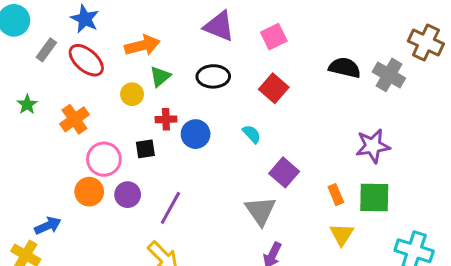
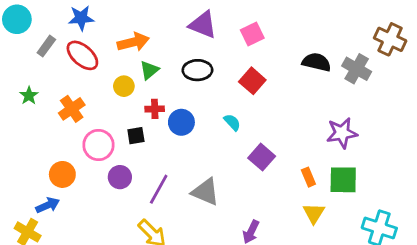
blue star: (85, 19) -> (81, 18), turned -30
orange circle: (89, 192) -> (62, 174), moved
gray triangle: (260, 211) -> (205, 192), moved, turned -32

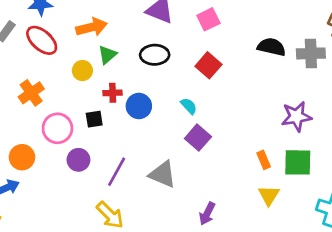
gray cross: (357, 69) -> (311, 53), turned -32
purple square: (262, 157) -> (198, 138), moved

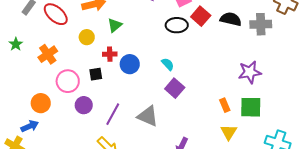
green triangle: (107, 55) -> (115, 25), moved
black ellipse: (155, 55) -> (177, 25), moved
red square: (208, 65) -> (201, 16), moved

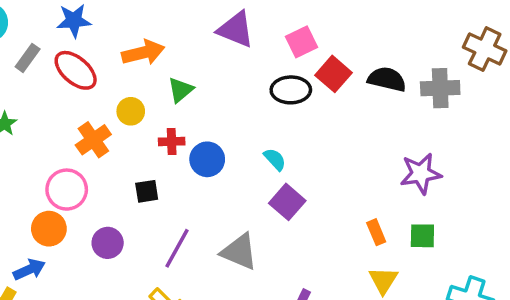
orange cross: (48, 54) -> (93, 140), moved
black square: (96, 74) -> (147, 191), moved
pink circle: (68, 81) -> (67, 190), moved
purple circle: (84, 105) -> (108, 243), moved
green square: (251, 107) -> (422, 236), size x0.7

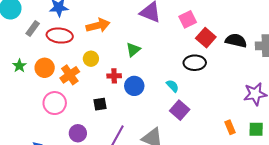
red ellipse: (76, 70) -> (60, 36), turned -35
green triangle: (181, 90) -> (133, 50), moved
black ellipse: (291, 90) -> (195, 63), moved
orange circle: (49, 229) -> (45, 68), moved

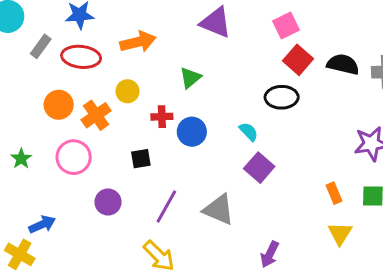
pink square: (188, 19) -> (286, 25), moved
green star: (19, 66) -> (21, 159), moved

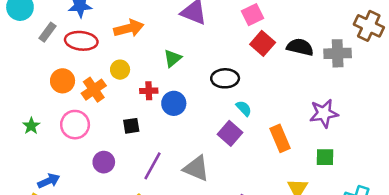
black ellipse: (282, 97) -> (225, 78), moved
cyan semicircle: (249, 132) -> (244, 108), moved
orange rectangle: (334, 193) -> (280, 138), moved, size x1.5

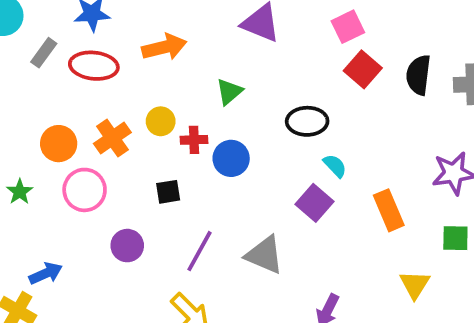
black semicircle: (300, 47) -> (418, 75), turned -96
yellow circle: (120, 70) -> (161, 121), moved
orange circle: (63, 81) -> (59, 144), moved

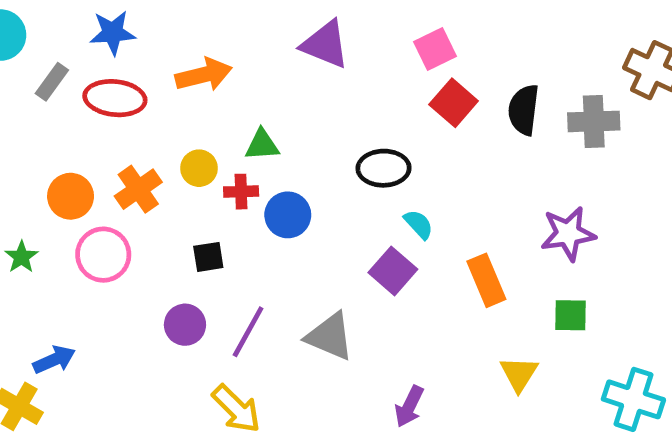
green triangle: (229, 92) -> (262, 145), moved, turned 36
purple circle: (127, 246) -> (185, 325), moved

